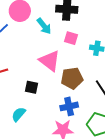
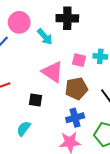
pink square: (71, 38) -> (79, 60), moved

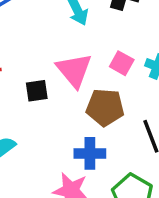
black square: (35, 100) -> (37, 91), moved, turned -32

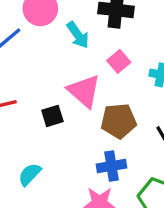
pink square: (122, 63) -> (119, 61), moved, turned 30

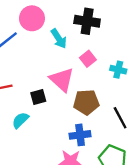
cyan semicircle: (30, 174) -> (20, 120), moved

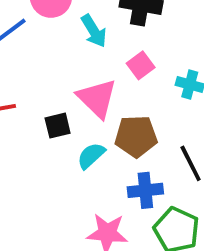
cyan semicircle: (20, 120) -> (91, 156), moved
blue cross: (80, 135) -> (145, 190), moved

